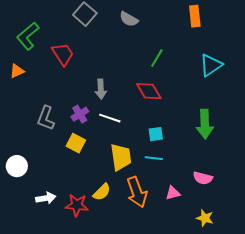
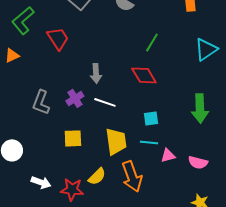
yellow square: (76, 143) -> (73, 138), moved, turned -30
pink triangle: (173, 193) -> (168, 155), moved
white arrow: (46, 198) -> (41, 182), turned 30

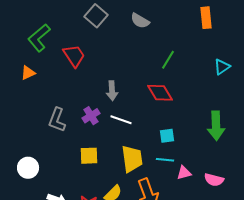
cyan triangle: (206, 49) -> (222, 67), size x0.7

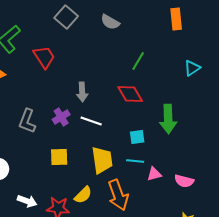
green arrow: (216, 126) -> (168, 119), moved

